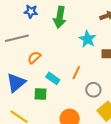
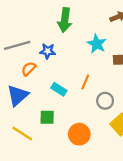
blue star: (31, 11) -> (48, 51), moved
orange semicircle: (34, 57) -> (29, 69), moved
green square: (41, 94) -> (47, 117), moved

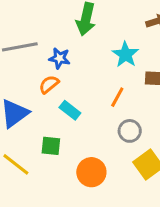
orange semicircle: (29, 69) -> (49, 84), moved
orange line: (85, 82) -> (117, 97), moved

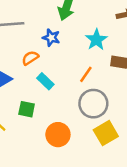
blue star: (59, 58) -> (51, 38), moved
gray circle: (130, 131) -> (93, 104), size x1.5

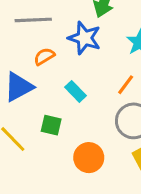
blue star: (51, 38) -> (84, 38), size x1.5
orange semicircle: (30, 58) -> (44, 56), moved

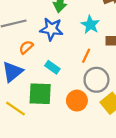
green square: (51, 125) -> (40, 94), size x1.6
orange circle: (89, 158) -> (77, 101), moved

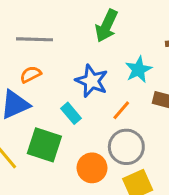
blue star: (51, 29) -> (92, 81), moved
orange semicircle: (26, 47) -> (31, 74), moved

